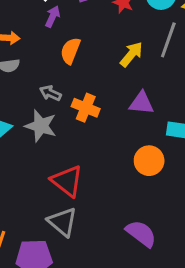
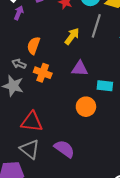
orange semicircle: (70, 51) -> (34, 46), moved
red triangle: (67, 181) -> (32, 122), turned -30
purple semicircle: (141, 234) -> (64, 149), moved

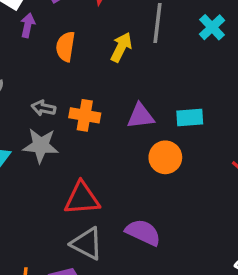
orange semicircle: (34, 46) -> (65, 47), moved
purple triangle: (80, 68) -> (141, 116), moved

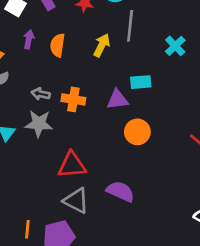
purple arrow: (28, 25) -> (29, 39), moved
cyan cross: (212, 27) -> (175, 46), moved
cyan rectangle: (190, 118) -> (141, 82), moved

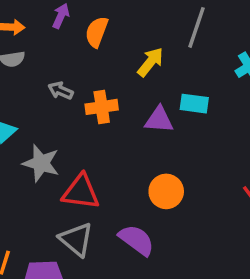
yellow arrow: (102, 45) -> (150, 62), moved
orange cross: (73, 99) -> (102, 107), turned -30
gray star: (39, 124) -> (41, 163), moved
orange circle: (137, 132) -> (166, 191), moved

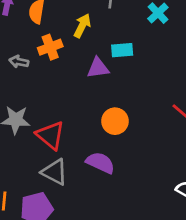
orange cross: (102, 107) -> (50, 47), moved
red triangle: (81, 192) -> (50, 135), turned 44

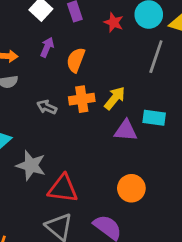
yellow arrow: (82, 26) -> (115, 98), moved
red triangle: (50, 135) -> (63, 189), turned -44

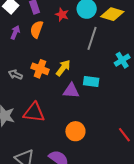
orange semicircle: (76, 60) -> (37, 29), moved
orange cross: (82, 99) -> (40, 69), turned 30
red triangle: (63, 189) -> (34, 112), moved

